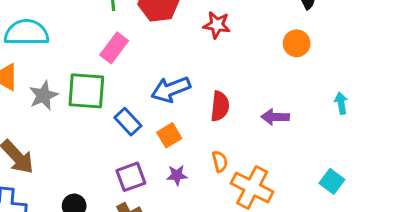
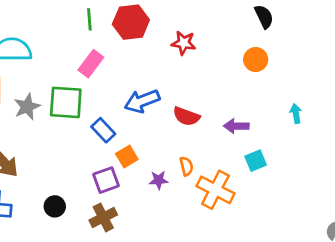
red semicircle: (220, 106) -> (186, 116), turned 104
orange square: (169, 135) -> (127, 157), moved
purple star: (177, 175) -> (159, 180), moved
cyan square: (332, 181) -> (256, 161), moved, turned 30

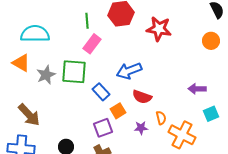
green line: (89, 19) -> (87, 21), moved
red star: (184, 43) -> (159, 29), size x1.4
red semicircle: (186, 116) -> (142, 97), moved

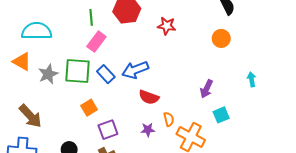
red star: (159, 29) -> (167, 26), size x0.7
purple arrow: (197, 89) -> (207, 89), turned -66
blue rectangle: (101, 92) -> (106, 74), moved
orange square: (118, 111) -> (89, 108), moved

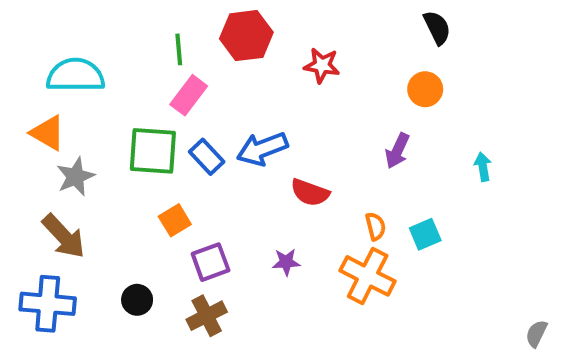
gray star: (48, 74) -> (75, 177), moved
purple arrow: (207, 89) -> (397, 151), moved
red semicircle: (149, 97) -> (310, 193), moved
orange semicircle: (169, 119) -> (376, 226), moved

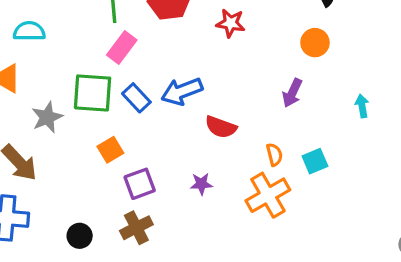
cyan semicircle: (75, 75) -> (29, 31), size x0.7
gray star: (75, 177) -> (47, 117), moved
orange cross: (368, 276) -> (268, 195), turned 33
black circle: (137, 300) -> (80, 236), moved

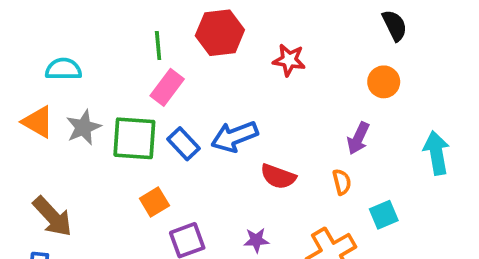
cyan arrow: (362, 106) -> (436, 153), size x1.6
gray star: (47, 117) -> (83, 127), moved
orange semicircle: (274, 155) -> (342, 182), moved

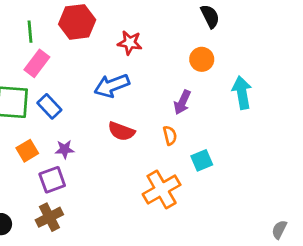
blue arrow: (234, 136) -> (112, 86), moved
cyan arrow: (436, 153) -> (242, 93), moved
purple star: (256, 240) -> (65, 149), moved

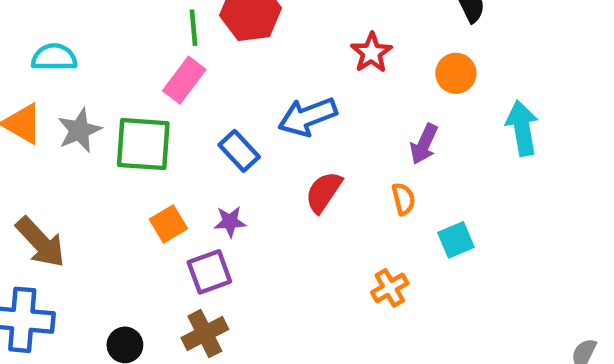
green line: (30, 32) -> (193, 28), moved
red star: (130, 43) -> (371, 53), moved, turned 30
blue rectangle: (49, 106) -> (239, 151), moved
red semicircle: (121, 131) -> (324, 192), turned 104
orange cross: (162, 189) -> (390, 288), size x0.6

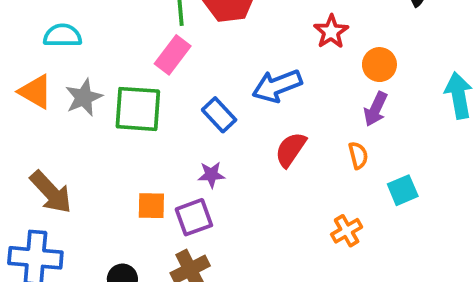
orange circle: (456, 73) -> (379, 65), moved
orange square: (168, 224) -> (151, 206), moved, turned 32

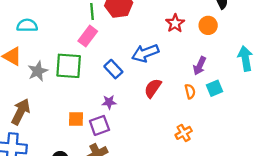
orange circle: (379, 65) -> (208, 25), moved
gray star: (84, 97) -> (38, 71), moved
cyan square: (403, 190) -> (214, 88), moved
brown arrow: (51, 192) -> (21, 112), turned -110

